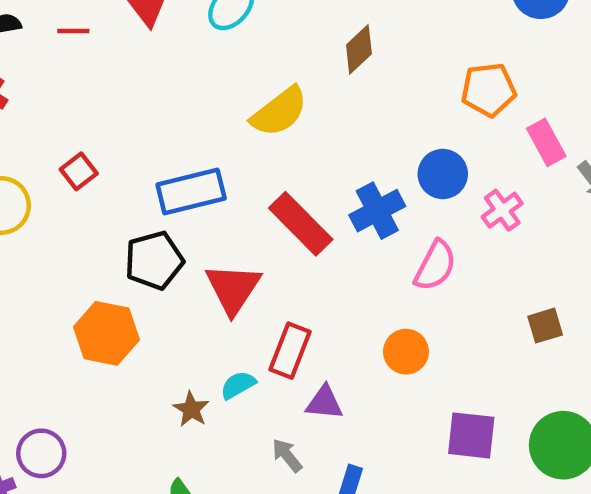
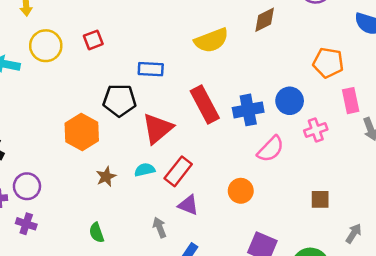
blue rectangle: (191, 192) -> (151, 69), size x0.7
cyan semicircle: (238, 385) -> (145, 170), moved
brown star: (191, 409) -> (106, 177), moved

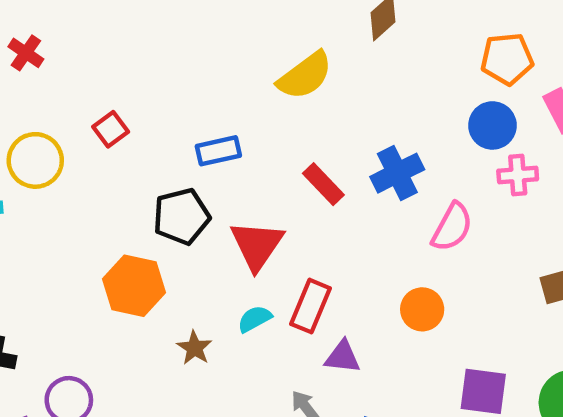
blue circle: (290, 101) -> (492, 125), moved
red rectangle: (205, 104) -> (323, 184), size x0.7
pink cross: (316, 130) -> (518, 175), turned 30

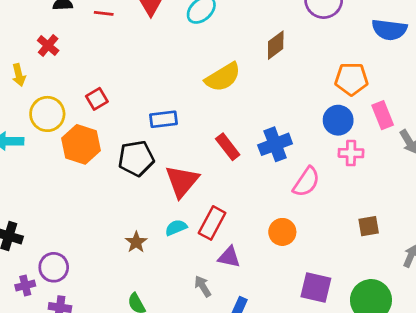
orange hexagon: (134, 286) -> (81, 144), moved

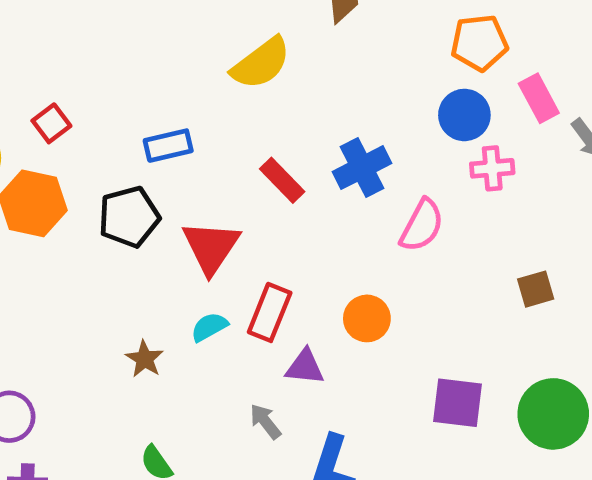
orange circle: (282, 232) -> (367, 318), moved

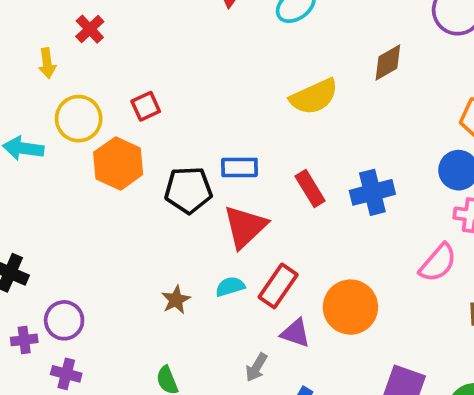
blue rectangle: (168, 146) -> (240, 167), moved
pink semicircle: (422, 225) -> (438, 263), moved
orange circle: (367, 318) -> (350, 307), size x1.5
gray arrow: (265, 421) -> (256, 367), turned -124

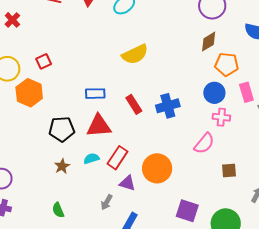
brown diamond: (388, 63) -> (209, 42), moved
black pentagon: (188, 190) -> (62, 129), moved
red triangle: (245, 227) -> (99, 126), turned 40

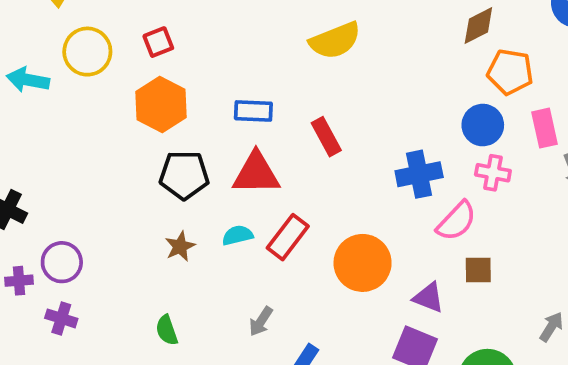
orange hexagon: (29, 93) -> (161, 104), moved
blue cross: (168, 106) -> (419, 174), moved
brown square: (229, 171) -> (478, 270), moved
purple triangle: (127, 183) -> (429, 297), moved

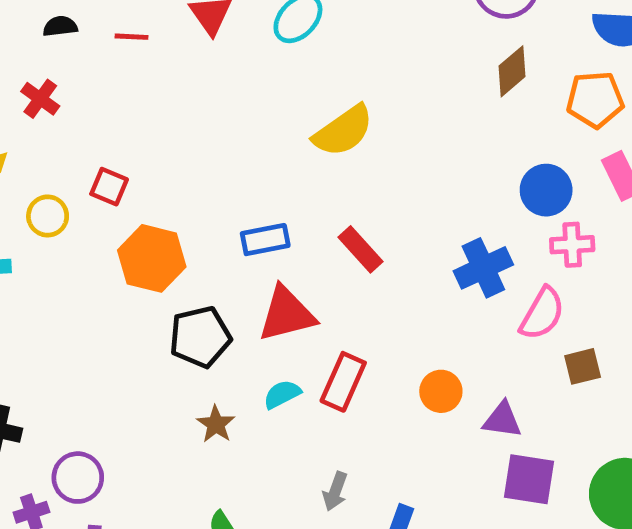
red square: (158, 42) -> (109, 187), moved, turned -32
yellow circle: (87, 52) -> (48, 216), size x0.7
orange pentagon: (510, 72) -> (595, 100), moved
orange circle: (363, 263) -> (441, 391), size x0.6
purple triangle: (429, 297) -> (502, 420), moved

